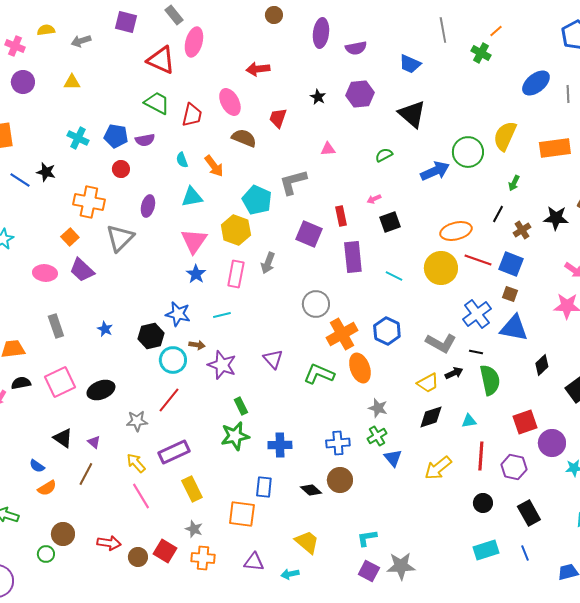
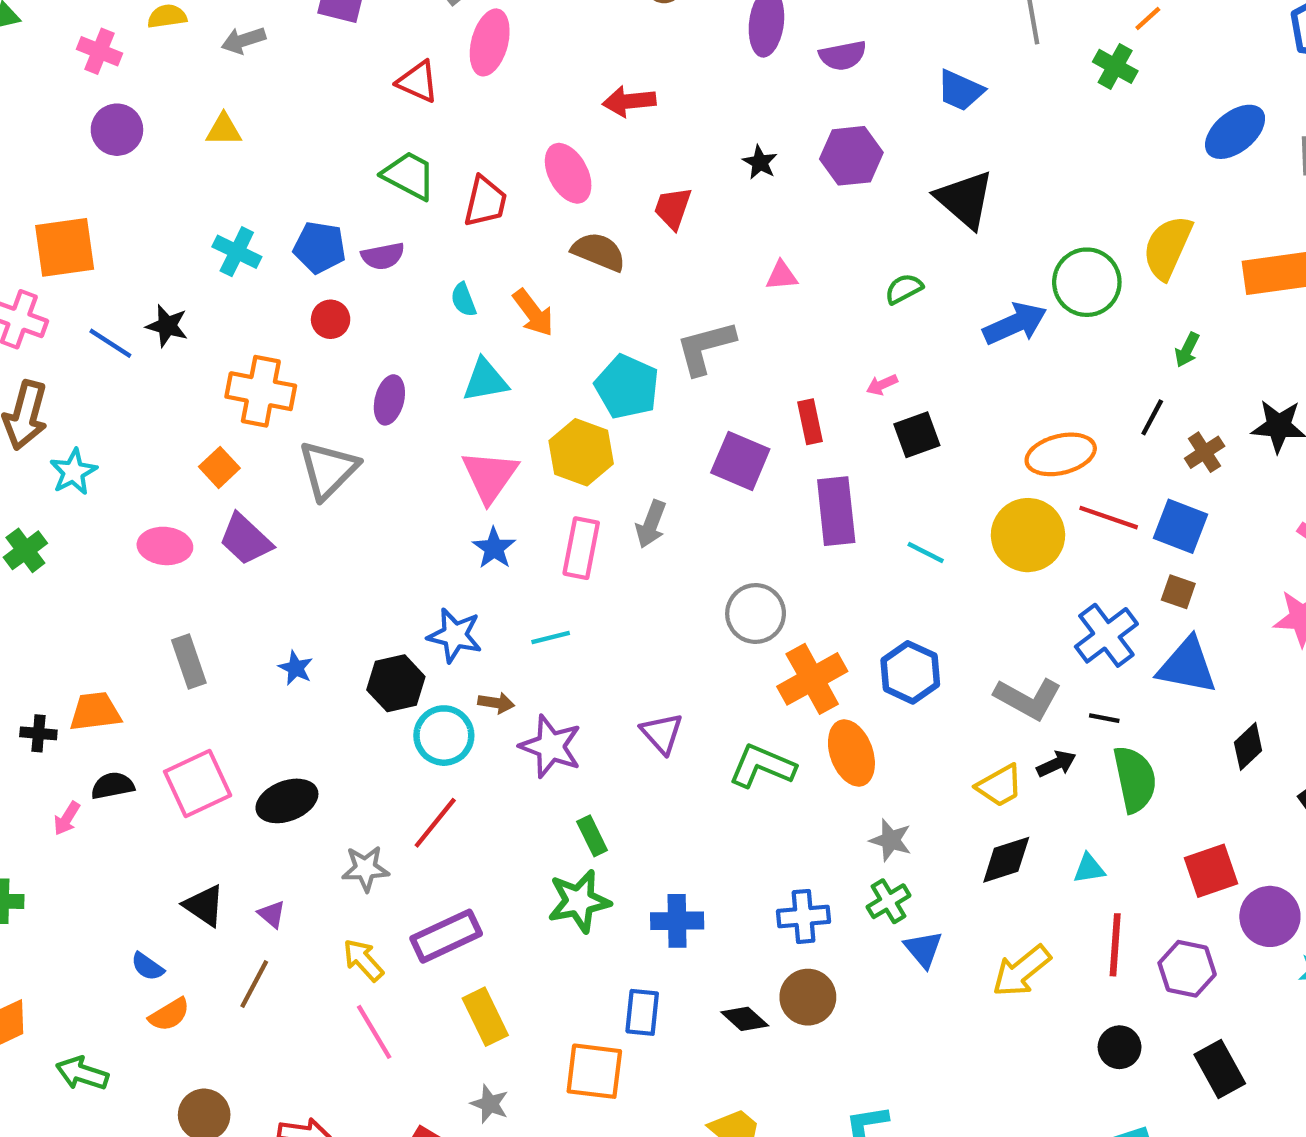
red triangle: (161, 60) -> (418, 82), size x0.7

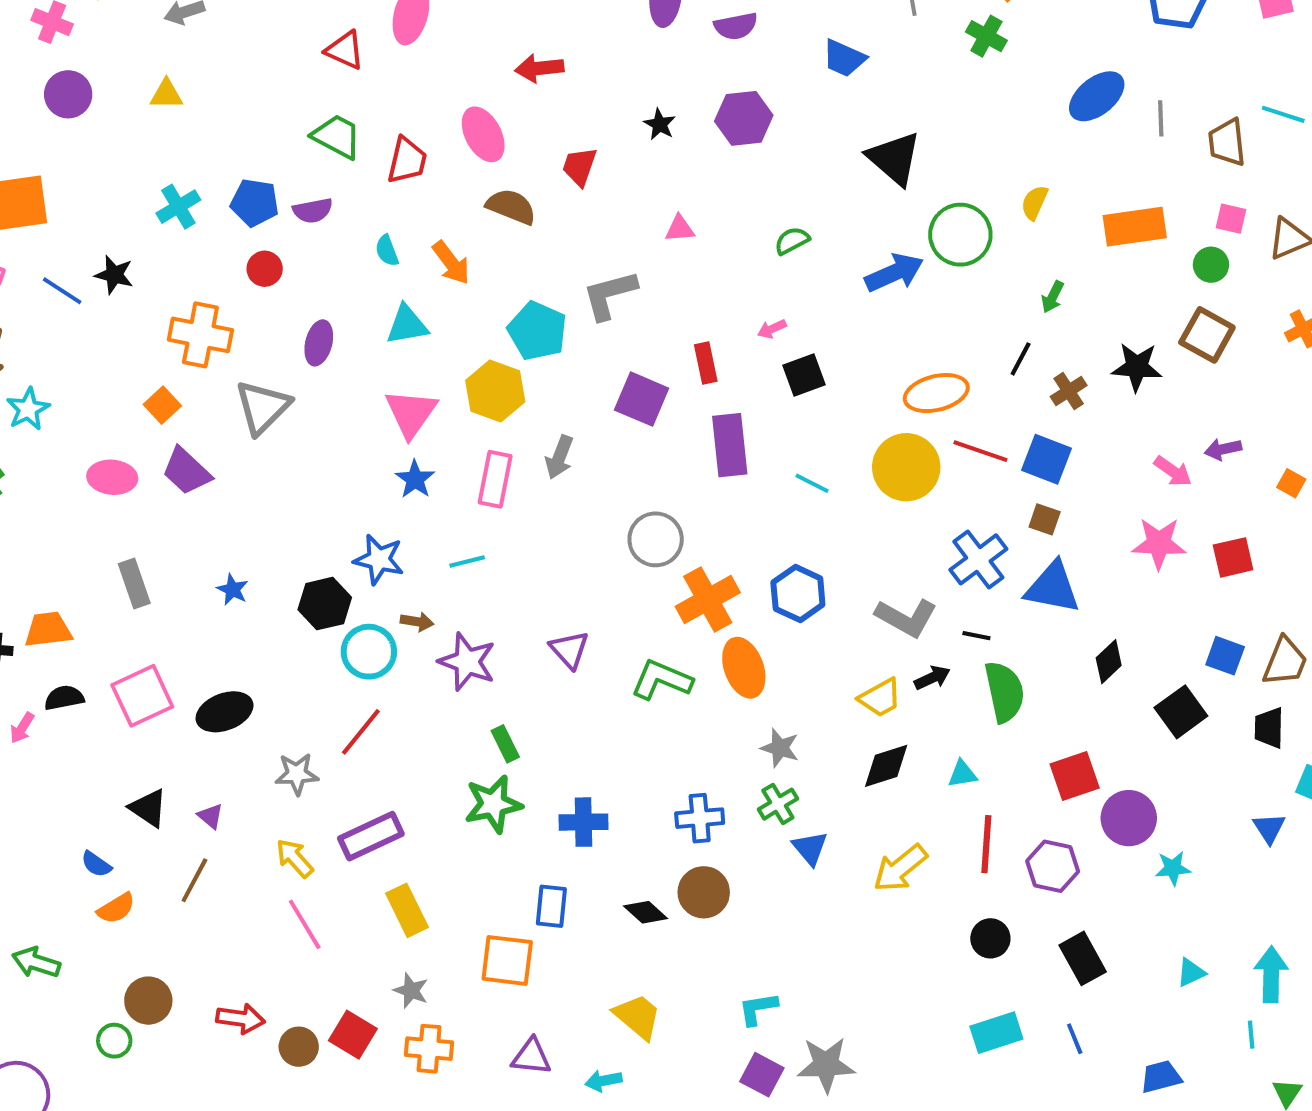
black triangle: (965, 199) -> (894, 158), moved
yellow semicircle: (1167, 247) -> (1035, 203), size x0.6
cyan cross: (237, 252) -> (178, 207), turned 33

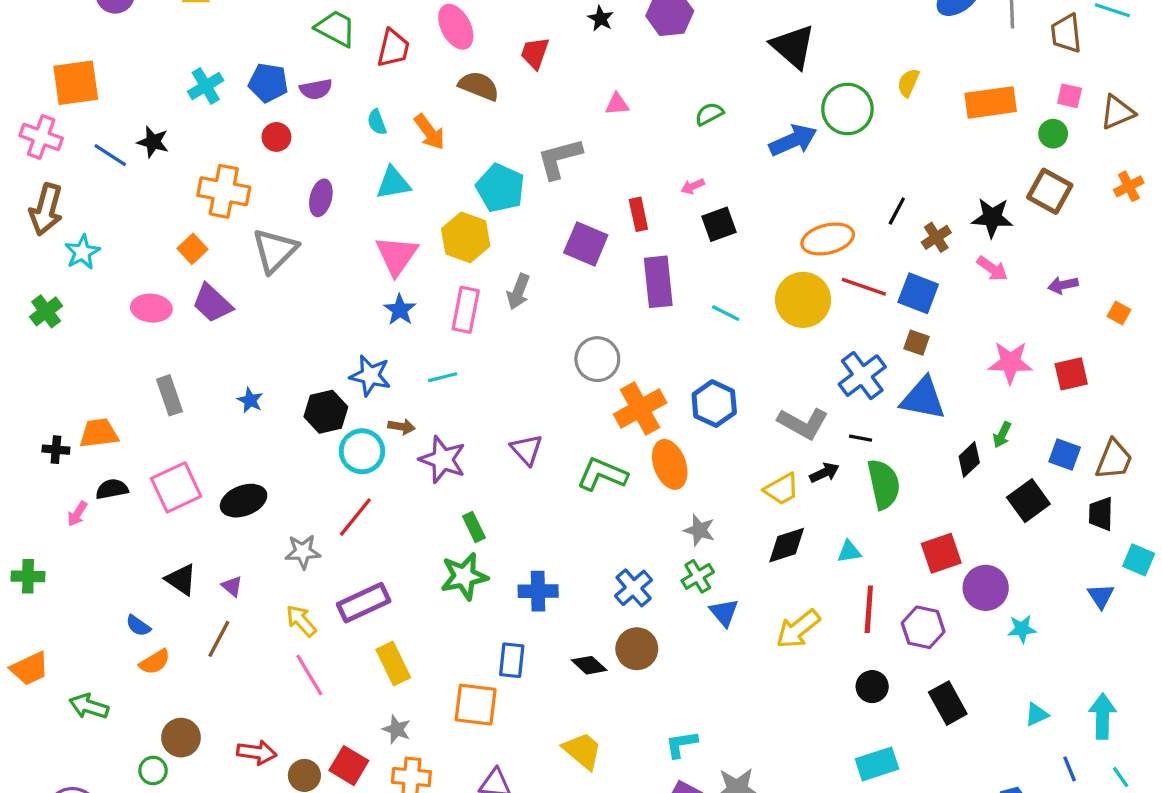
green arrow: (1053, 297) -> (1002, 435), moved
pink arrow: (1173, 471) -> (992, 269), moved
blue cross: (700, 818) -> (634, 588), turned -36
cyan line: (1251, 1035) -> (1121, 777), moved, turned -30
blue line: (1075, 1039) -> (1070, 769), moved

